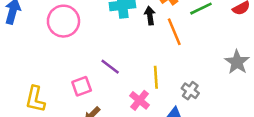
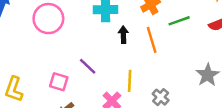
black arrow: (150, 16) -> (123, 35), moved
pink square: (82, 86) -> (59, 82), turned 30

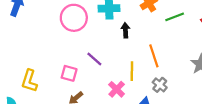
pink circle: (48, 19) -> (74, 18), moved
orange line: (152, 40) -> (154, 56), moved

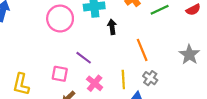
yellow line: (132, 71) -> (123, 79), moved
pink cross: (117, 89) -> (95, 83), moved

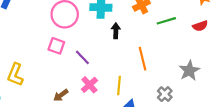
pink square: (60, 74) -> (56, 46), moved
gray cross: (150, 78) -> (165, 94), moved

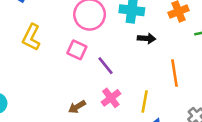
black arrow: (116, 31) -> (146, 38), turned 88
yellow L-shape: (15, 75) -> (31, 37), moved

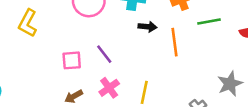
pink square: (77, 50) -> (72, 60), moved, turned -30
orange line: (174, 73) -> (175, 42), moved

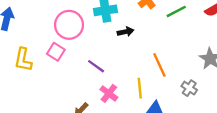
orange line: (175, 42) -> (159, 65), moved
pink square: (72, 60) -> (56, 52), moved, turned -36

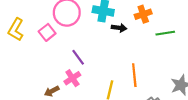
black arrow: (126, 32) -> (119, 28), moved
pink cross: (109, 93) -> (72, 78), moved

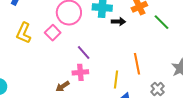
green line: (165, 33) -> (162, 22), turned 60
pink cross: (72, 78) -> (80, 72), turned 35

